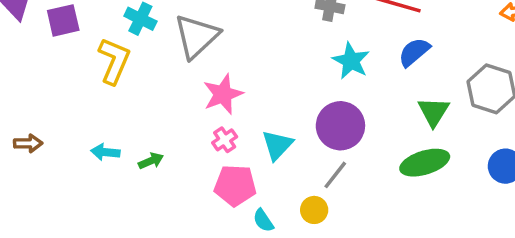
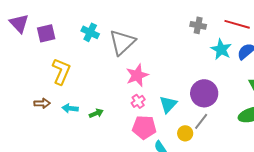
yellow L-shape: (114, 61) -> (61, 71), moved
cyan star: (351, 61) -> (221, 49), moved
brown arrow: (28, 143) -> (42, 103), moved
yellow circle: (314, 210) -> (185, 133), moved

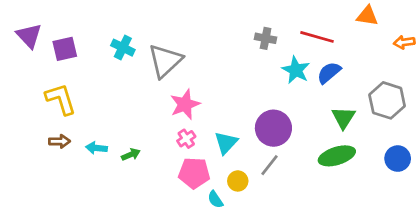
yellow L-shape: (61, 71) -> (61, 99), moved, turned -40
yellow circle: (185, 133) -> (238, 181), moved

